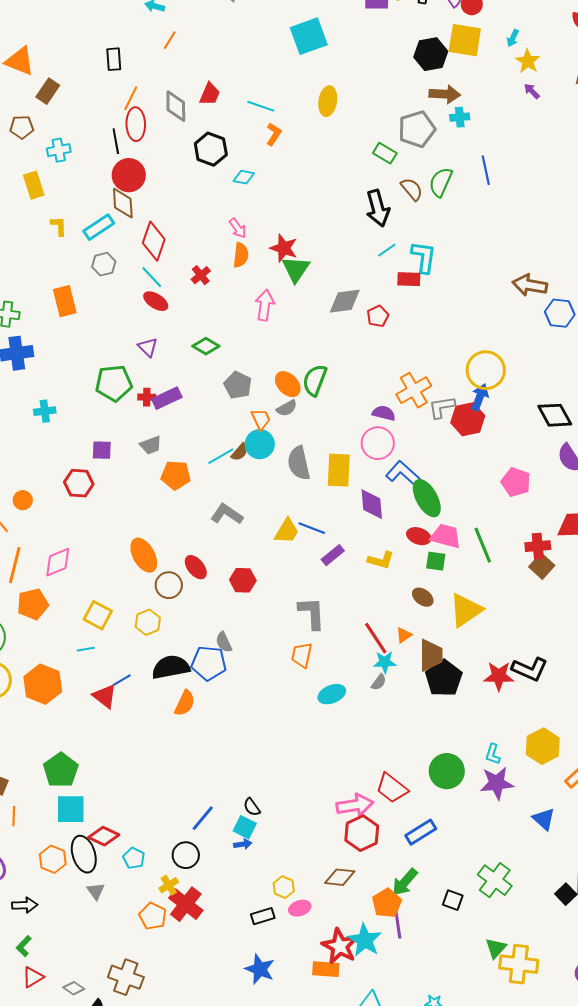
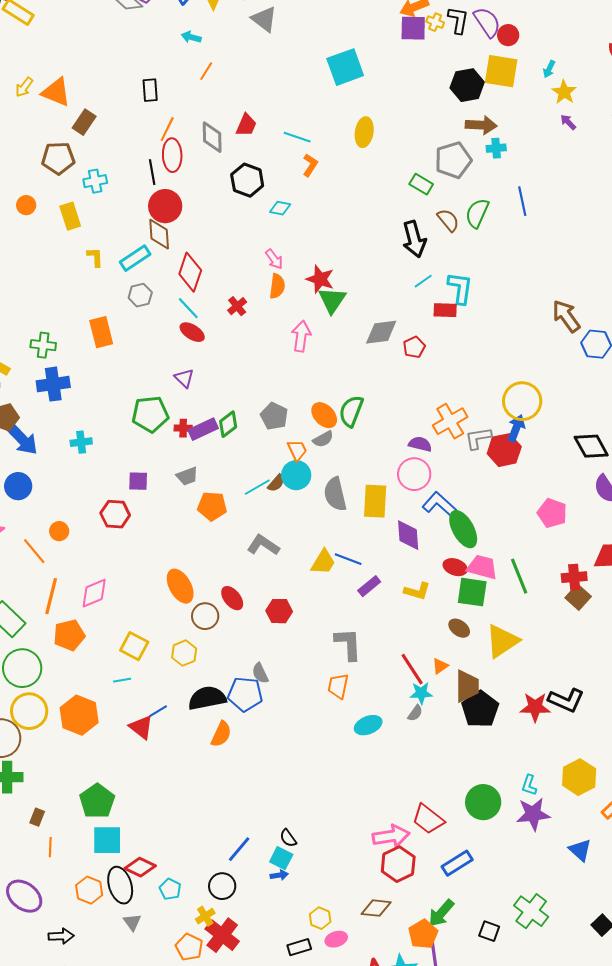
brown pentagon: (22, 127) -> (58, 158), size x1.4
brown arrow: (530, 285) -> (566, 316), turned 44
green diamond: (206, 346) -> (228, 424), moved, turned -68
green square: (436, 561) -> (472, 592), size x1.5

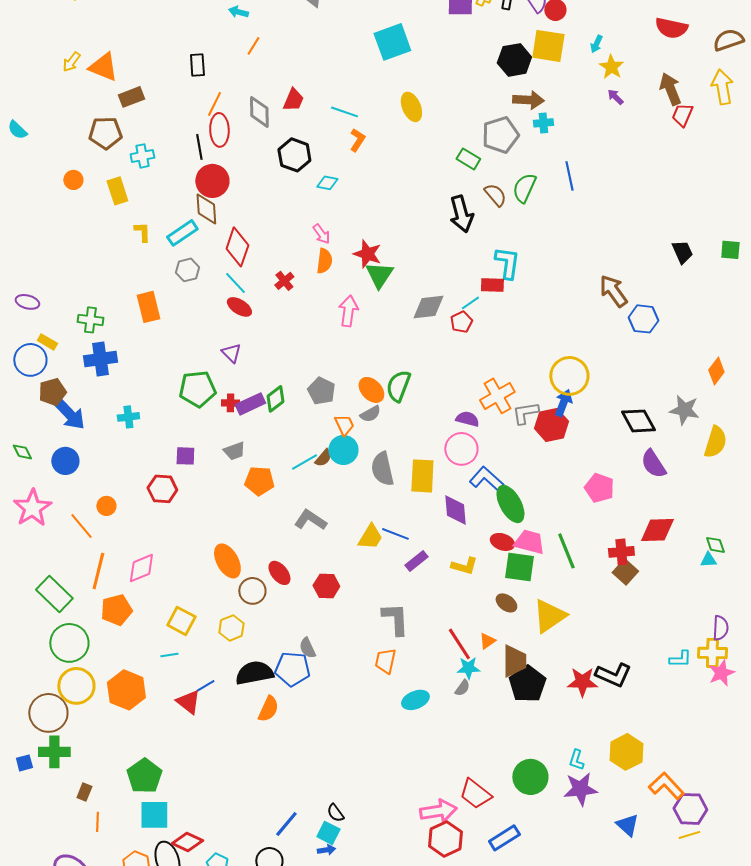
brown rectangle: (84, 122) -> (131, 97), turned 35
yellow ellipse: (364, 132) -> (411, 107), turned -32
cyan line: (423, 281) -> (470, 303), moved

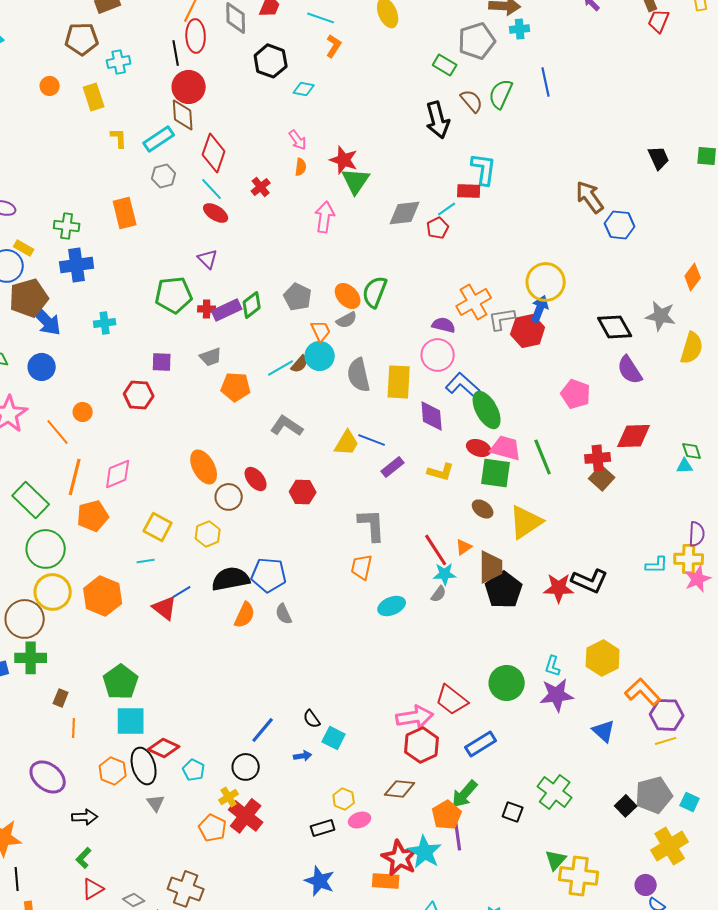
orange semicircle: (324, 261) -> (301, 167), size x0.7
brown pentagon: (52, 392) -> (29, 298), size x1.4
gray semicircle: (307, 648) -> (284, 614), moved
cyan square: (328, 833) -> (334, 738), moved

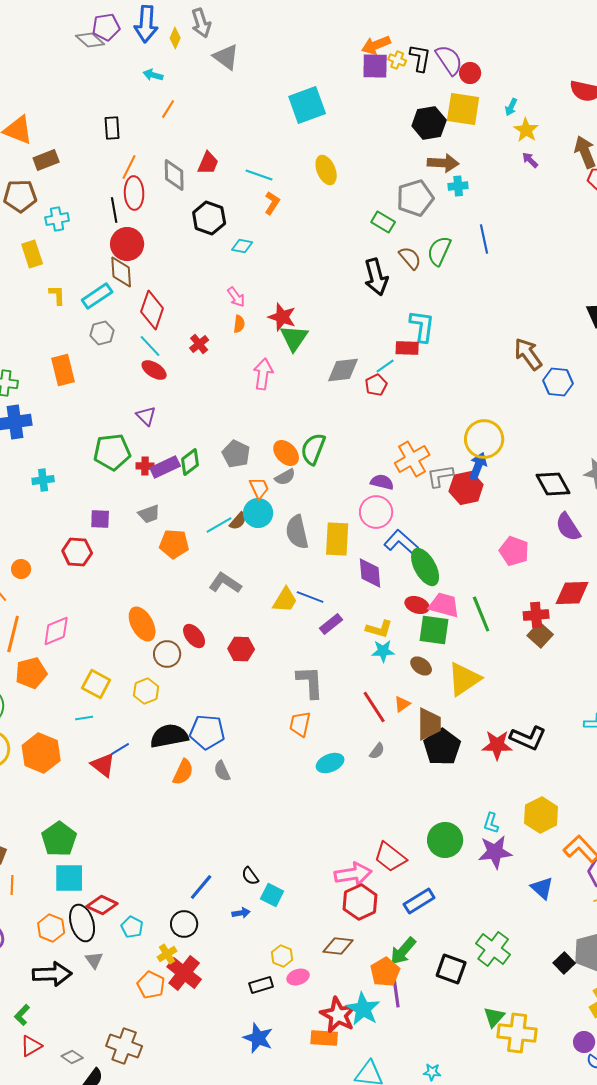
cyan star: (445, 574) -> (383, 651), moved
black square: (513, 812) -> (451, 969), size x1.4
black arrow: (85, 817) -> (52, 974), moved, size x1.5

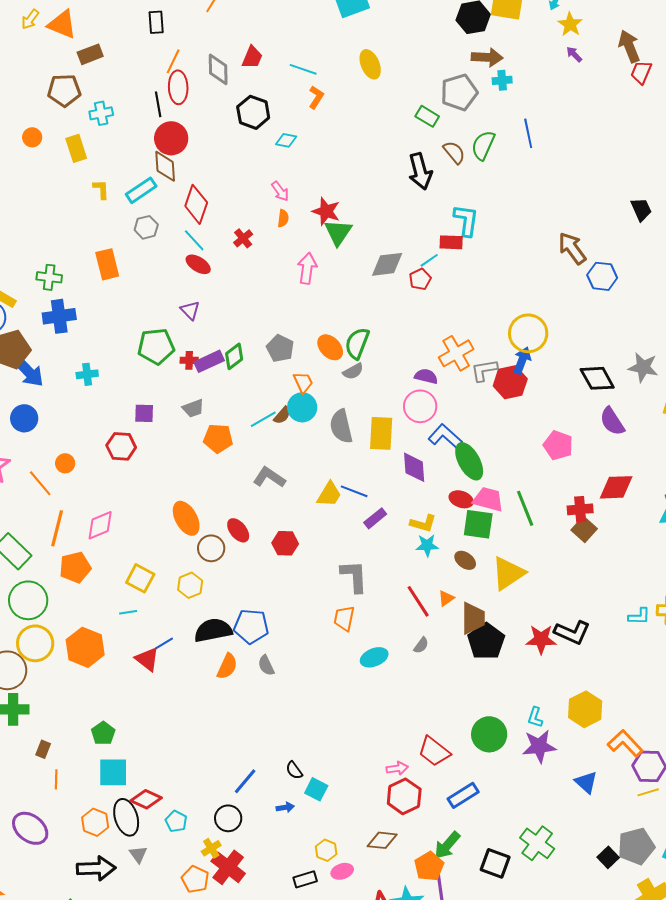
gray semicircle: (285, 477) -> (353, 371), moved
green pentagon: (59, 839) -> (103, 733), size x0.7
pink arrow: (353, 874) -> (397, 768), size x0.6

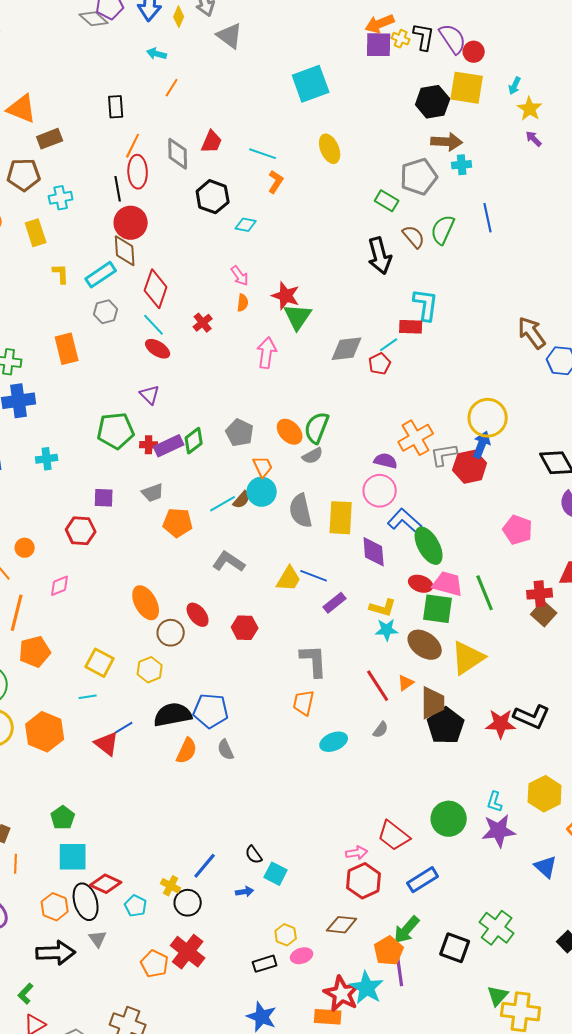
pink diamond: (100, 525) -> (60, 586), moved, size x0.7
brown ellipse: (465, 560) -> (425, 645), size x1.6
yellow cross: (211, 848) -> (171, 886), moved, turned -30

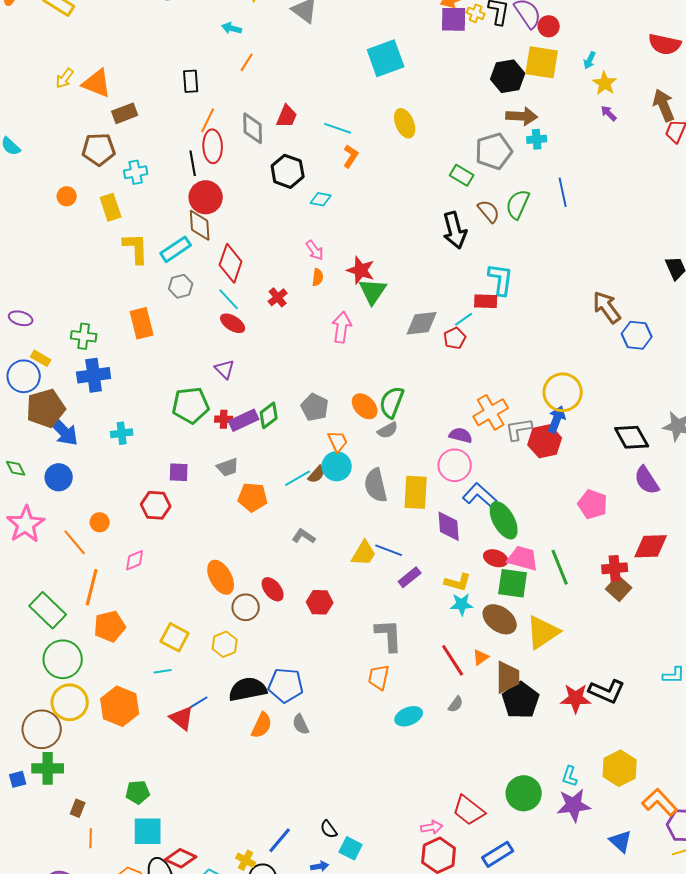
yellow L-shape: (61, 274) -> (136, 248), size x1.6
gray L-shape: (229, 562) -> (304, 536), size x0.7
green pentagon: (63, 818) -> (138, 792), turned 30

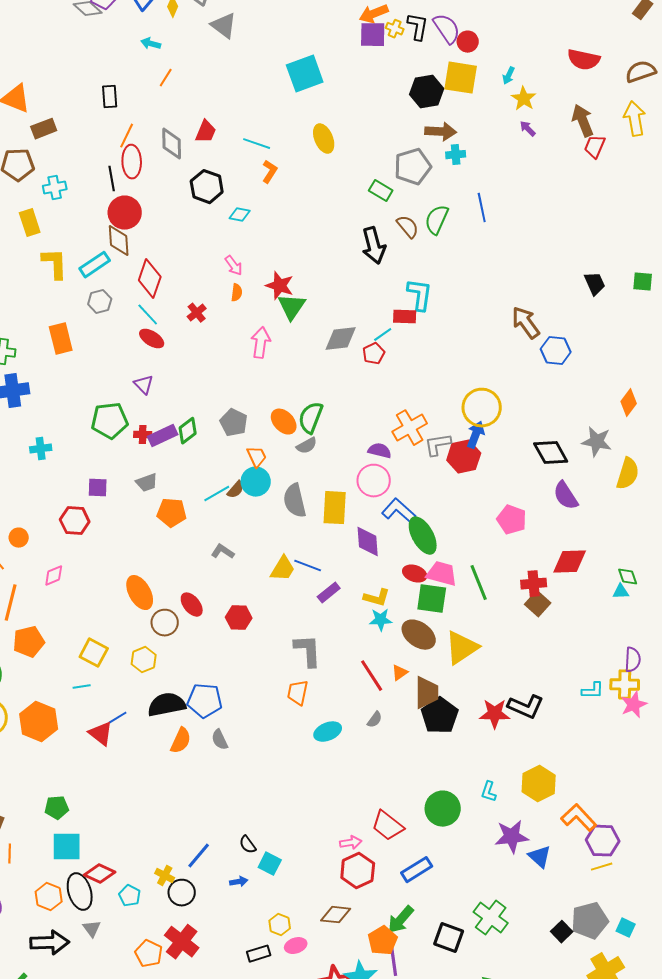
purple star: (574, 805) -> (512, 837), moved

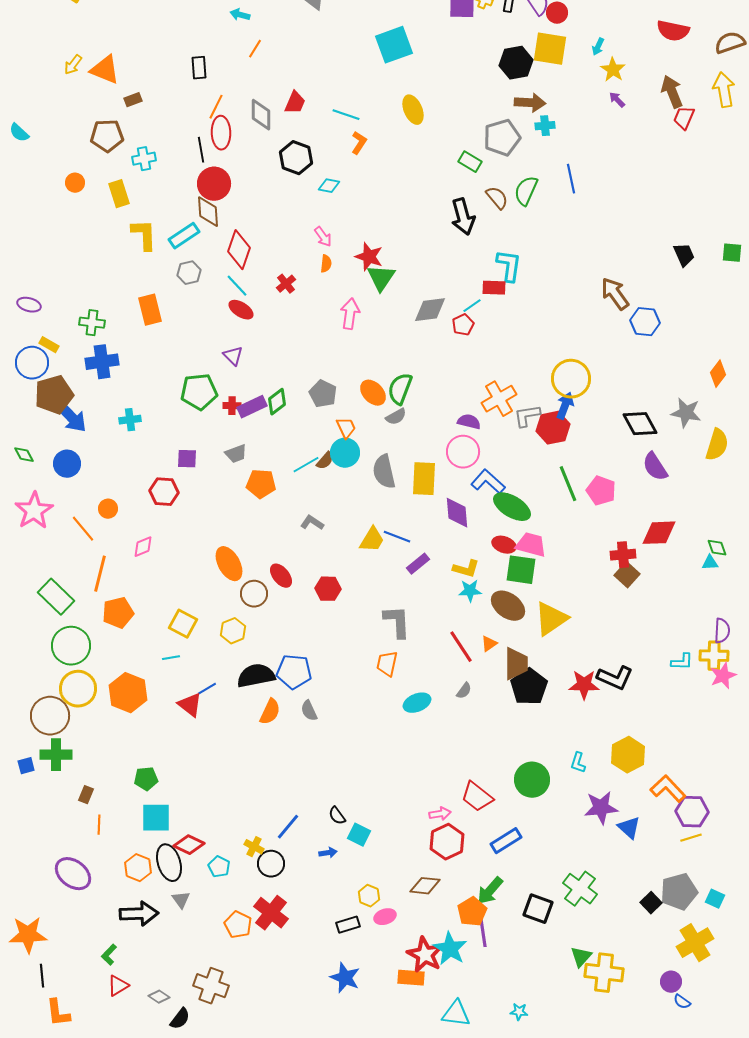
brown rectangle: (44, 129) -> (133, 100), size x0.7
green ellipse: (423, 536) -> (512, 507), turned -30
green line: (479, 583) -> (568, 484), moved

